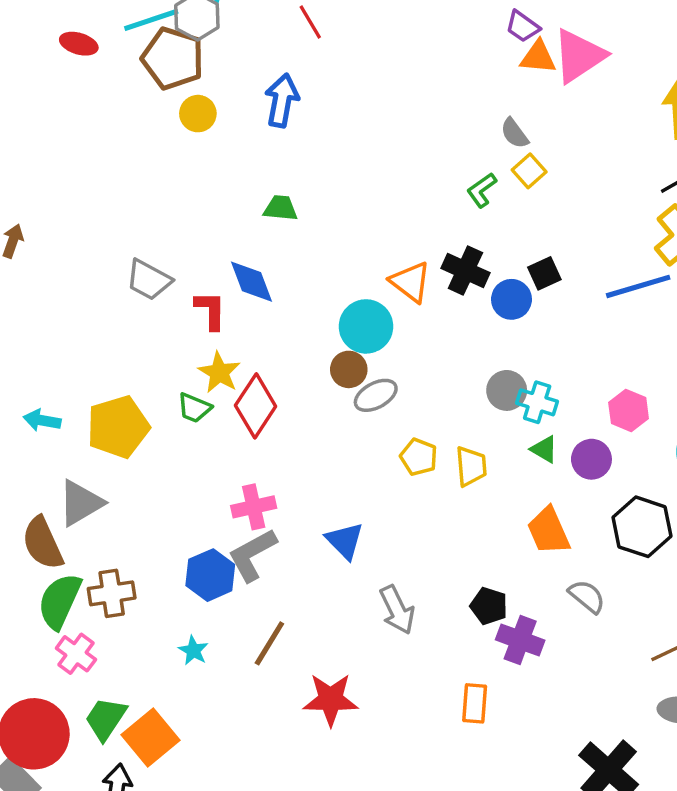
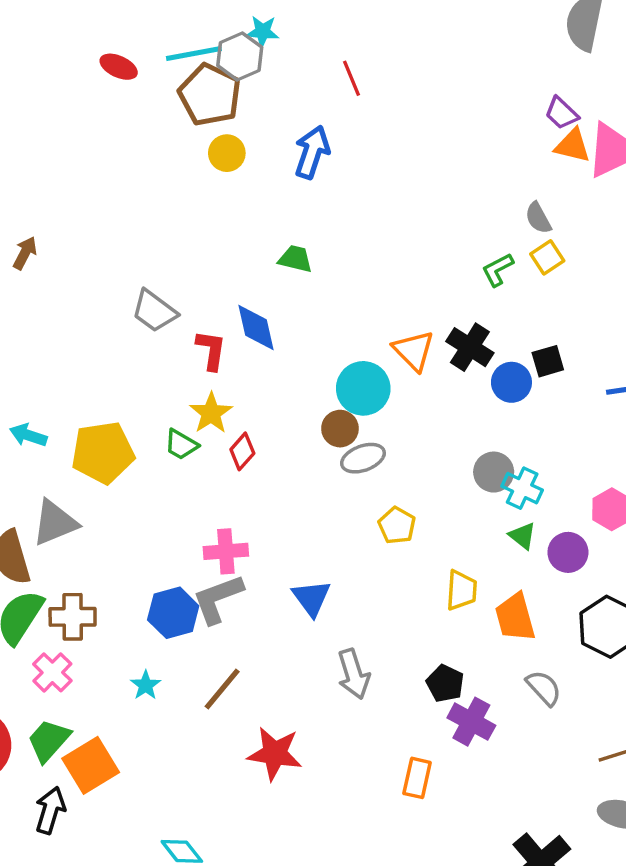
red diamond: (256, 406) -> (242, 451), size x0.6
yellow trapezoid: (471, 466) -> (461, 590), moved
pink cross: (76, 654) -> (52, 672), moved

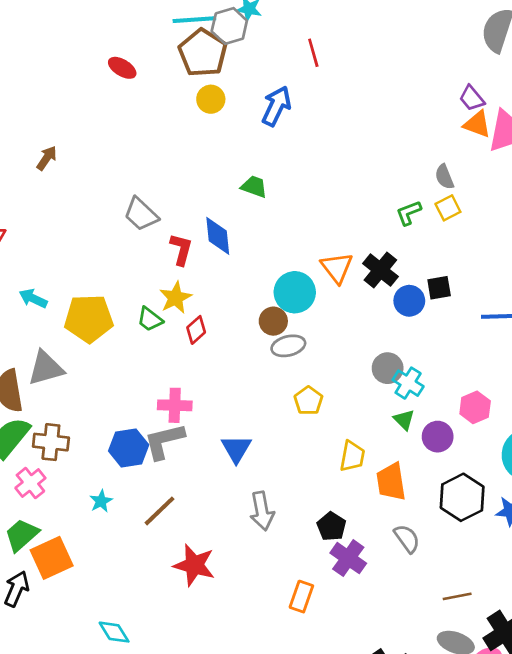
red ellipse: (119, 67) -> (122, 68), moved

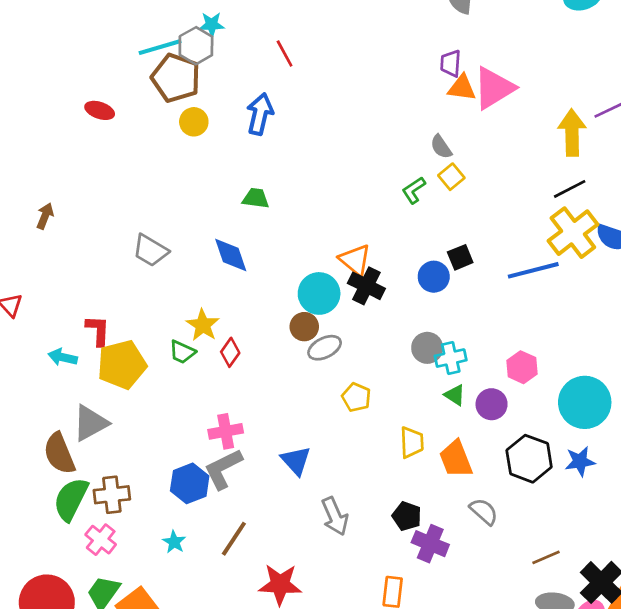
purple trapezoid: (472, 98) -> (451, 63), turned 56
red L-shape: (181, 249) -> (98, 331), moved
black cross: (380, 270) -> (366, 286), moved
cyan cross: (408, 383) -> (451, 358), turned -32

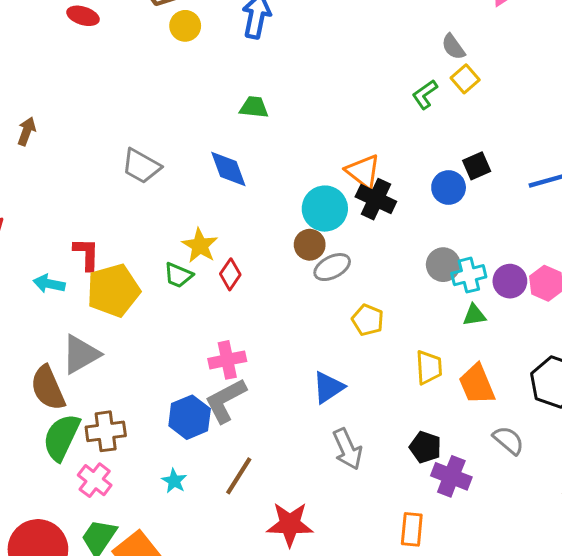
green triangle: (455, 395) -> (474, 315), turned -40
purple circle: (492, 404) -> (510, 281), moved
blue triangle: (296, 461) -> (328, 387), moved, turned 40

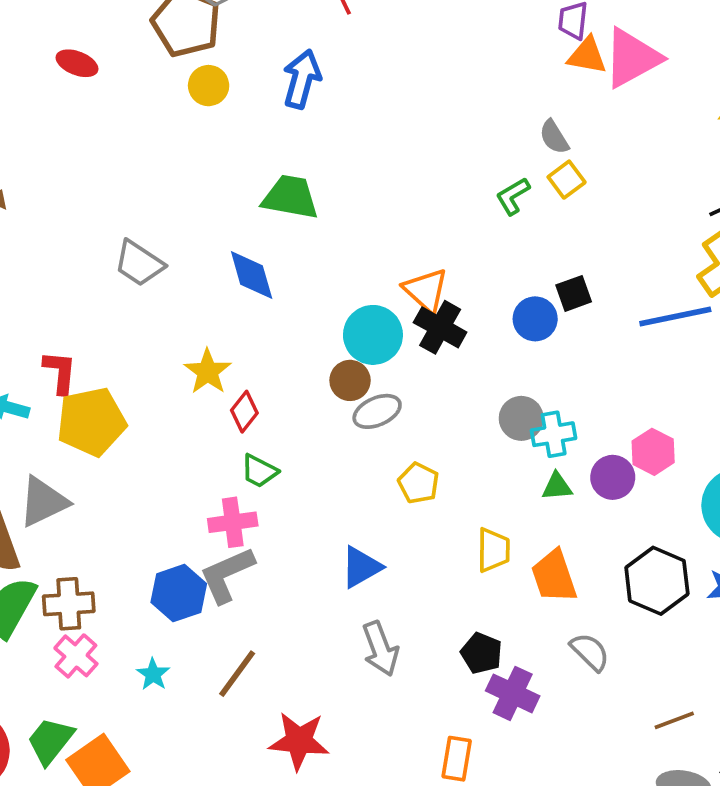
green trapezoid: (254, 107) -> (290, 197), size x1.5
green trapezoid: (178, 275) -> (259, 471), moved
purple circle: (510, 281) -> (613, 477), moved
pink cross: (95, 480) -> (76, 656), moved

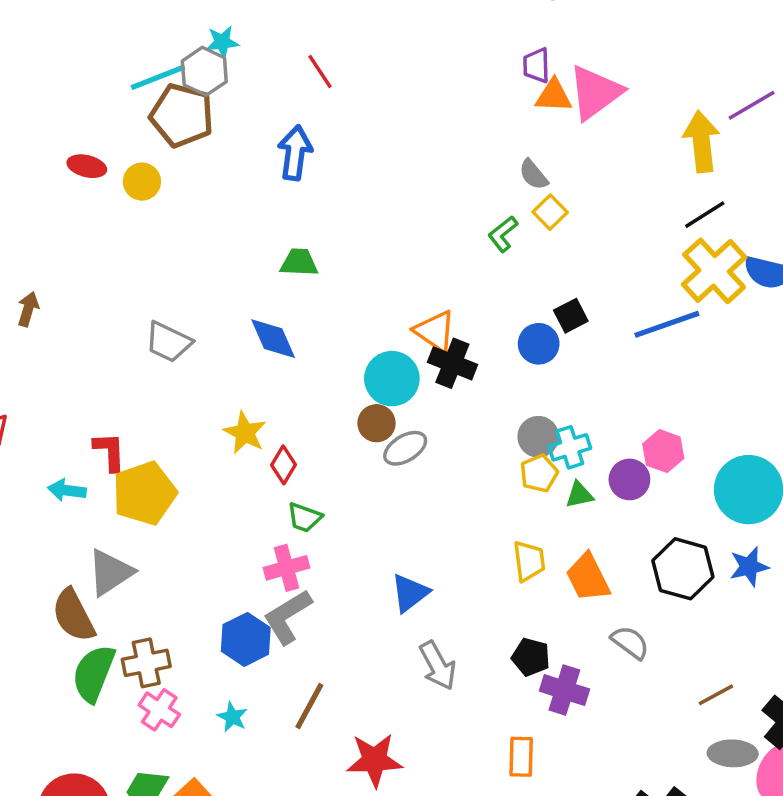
yellow circle: (209, 86) -> (142, 182), moved
green trapezoid: (290, 197) -> (299, 262), size x0.7
yellow pentagon: (418, 483) -> (539, 473), moved, turned 30

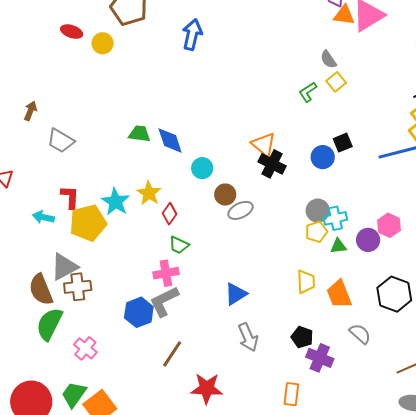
green trapezoid: (299, 262) -> (139, 134), moved
gray trapezoid: (168, 342) -> (61, 141), moved
cyan circle: (392, 379) -> (202, 168), moved, size x0.7
brown cross: (146, 663) -> (78, 287), moved
cyan star: (232, 717) -> (115, 202), moved, size x1.6

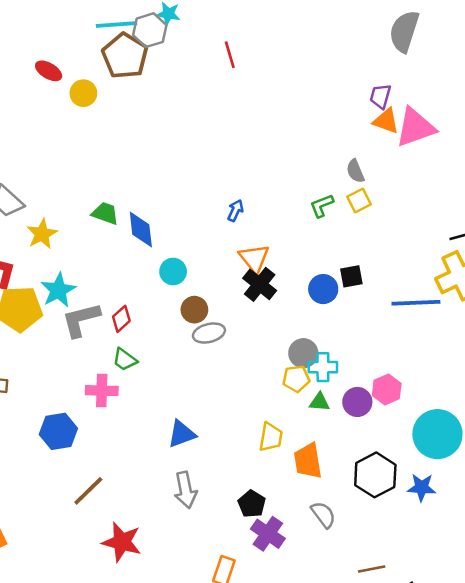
blue arrow: (192, 35) -> (235, 210), moved, size x0.6
yellow star: (149, 193) -> (42, 234), moved
gray L-shape: (164, 301) -> (81, 320), moved

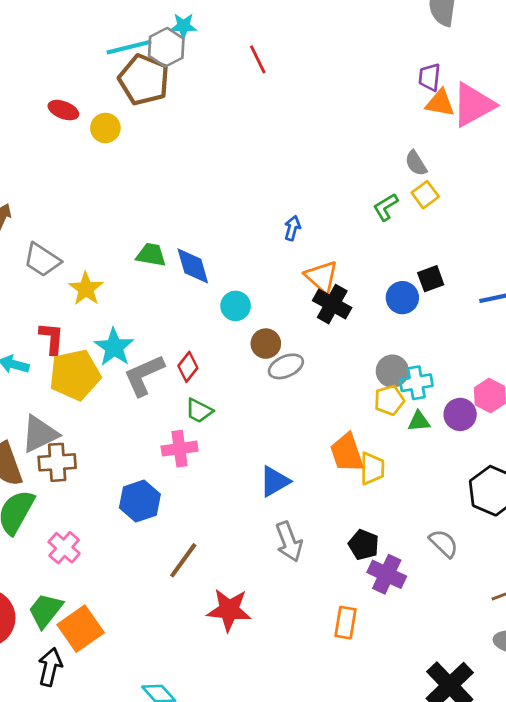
orange trapezoid: (308, 461) -> (347, 453), moved

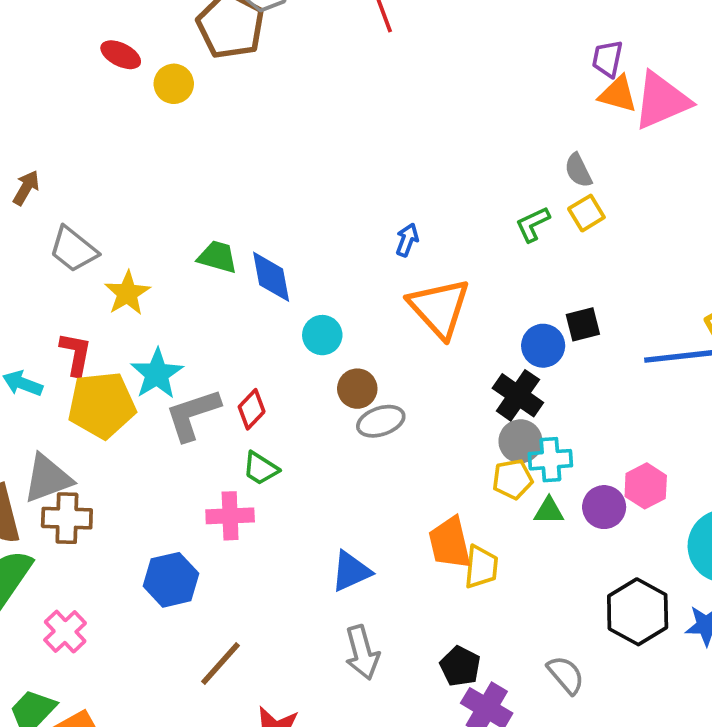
orange triangle: (322, 277) -> (439, 308), size x1.4
black cross: (332, 304) -> (518, 395), moved

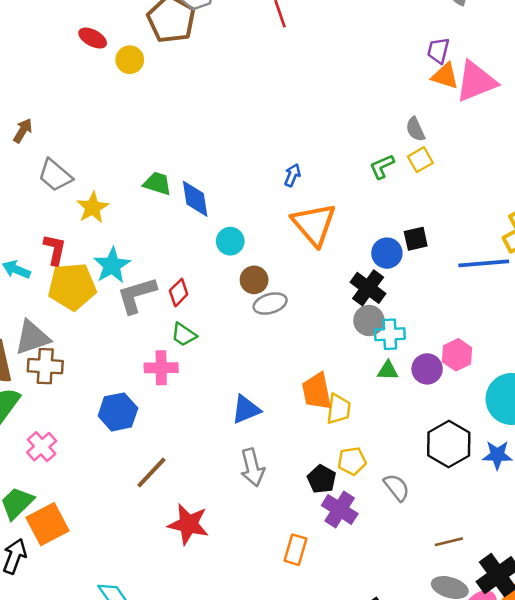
yellow pentagon: (513, 479) -> (352, 461), moved

